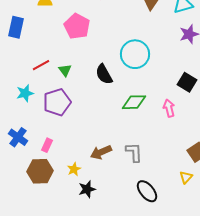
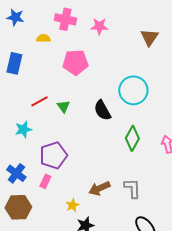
pink pentagon: (77, 26) -> (75, 62), turned -30
purple pentagon: (57, 102) -> (53, 155), moved
green diamond: (134, 102) -> (132, 138), turned -60
brown hexagon: (40, 171) -> (18, 207), moved

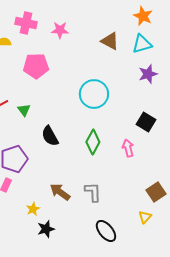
brown triangle: (149, 37) -> (110, 41), turned -36
black semicircle: (102, 110) -> (50, 136), moved
brown arrow: (99, 188) -> (60, 192), turned 60

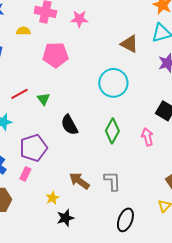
brown triangle: (110, 41) -> (129, 44), moved
black ellipse: (106, 231) -> (125, 220), turned 60

